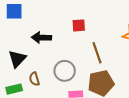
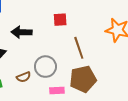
brown semicircle: (34, 79) -> (24, 77), moved, turned -96

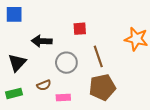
gray circle: (45, 67) -> (66, 63), moved
pink rectangle: (57, 90) -> (63, 98), moved

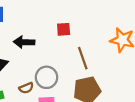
gray circle: (66, 63) -> (47, 77), moved

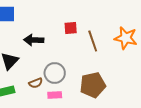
brown line: (83, 58) -> (93, 41), moved

